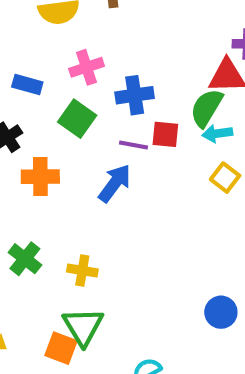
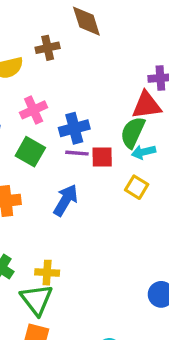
purple line: (134, 145) -> (77, 153), moved
yellow square: (225, 178) -> (137, 187), moved
green triangle: (83, 327) -> (37, 300), moved

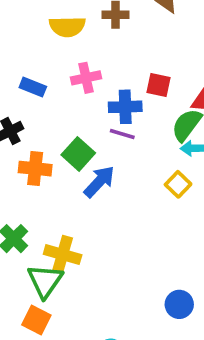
green square: (30, 152) -> (78, 154), moved
red square: (102, 157) -> (159, 85), moved
yellow cross: (47, 273) -> (63, 254), size x1.4

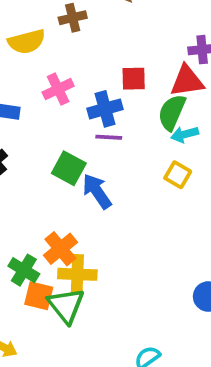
orange cross: (35, 169) -> (61, 249), moved, turned -32
blue arrow: (99, 182) -> (97, 191), turned -64
orange square: (36, 320) -> (39, 296), moved

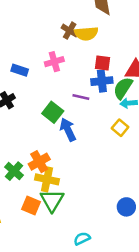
brown cross: (73, 18) -> (70, 31), moved, turned 35
yellow semicircle: (27, 42) -> (86, 33), moved
blue cross: (105, 109) -> (102, 81), moved
orange square: (39, 296) -> (31, 206), moved
green triangle: (66, 305) -> (52, 200), moved

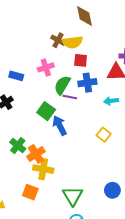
red square: (103, 63) -> (81, 60), moved
green semicircle: (123, 88) -> (62, 85), moved
yellow square: (120, 128) -> (104, 135), moved
green cross: (14, 171) -> (18, 146), moved
green triangle: (52, 200) -> (73, 196), moved

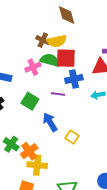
red square: (81, 60) -> (66, 58), size x1.5
green semicircle: (62, 85) -> (50, 60), moved, turned 78
green square: (46, 111) -> (30, 101), moved
yellow square: (104, 135) -> (72, 137), moved

